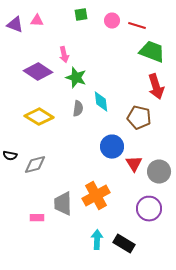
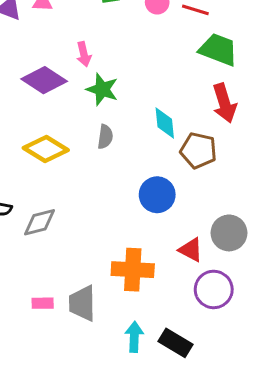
cyan diamond: (101, 102) -> (165, 123), moved
red triangle: (134, 164) -> (191, 250), moved, turned -30
orange cross: (96, 196) -> (133, 270), turned 32
gray trapezoid: (63, 204) -> (82, 303), moved

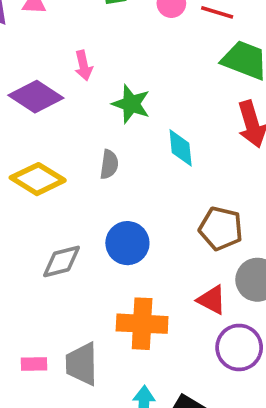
green star: (102, 89) -> (131, 104), moved
brown pentagon: (198, 150) -> (221, 228), moved
blue circle: (157, 195) -> (127, 243), moved
gray diamond: (40, 222) -> (62, 261), moved

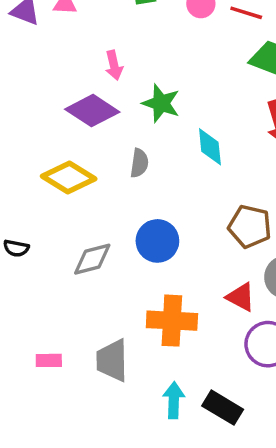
purple diamond: (36, 97) -> (92, 111), moved
pink rectangle: (34, 364) -> (49, 360), moved

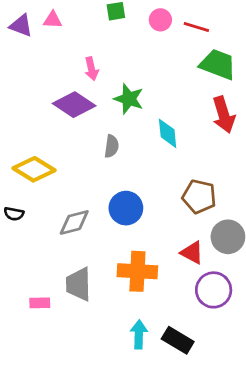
yellow diamond: (69, 178) -> (34, 169), moved
gray trapezoid: (112, 360) -> (79, 284), moved

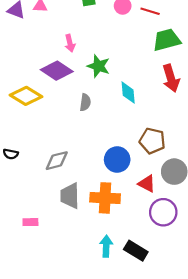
green trapezoid: (218, 64) -> (167, 40), turned -36
yellow diamond: (34, 169) -> (26, 96), moved
blue circle: (126, 208) -> (117, 160), moved
gray trapezoid: (79, 284) -> (70, 196), moved

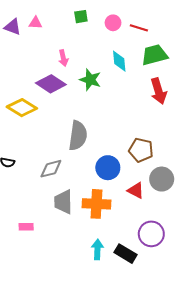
cyan diamond: (128, 93) -> (119, 61), moved
gray semicircle: (85, 102) -> (78, 136), moved, size x1.8
purple circle: (163, 212) -> (151, 234), moved

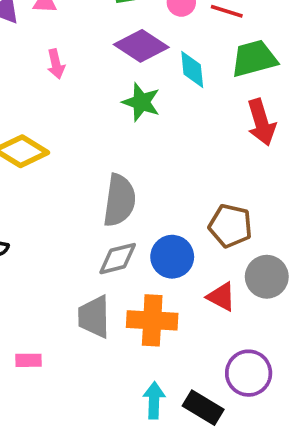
pink arrow: (63, 58) -> (56, 64), moved
purple diamond: (51, 84) -> (141, 46), moved
gray diamond: (51, 169) -> (118, 259), moved

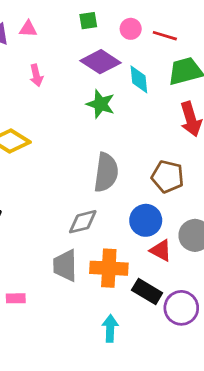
gray semicircle: (119, 200) -> (106, 172), moved
brown pentagon: (230, 226) -> (168, 177), moved
blue circle: (172, 257) -> (146, 220), moved
black rectangle: (203, 408) -> (147, 291), moved

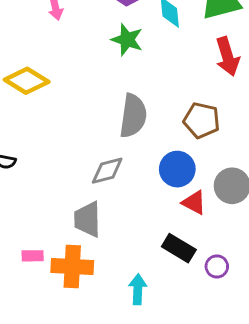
orange cross: (109, 268) -> (72, 266), moved
purple circle: (181, 308) -> (217, 266), size x0.6

